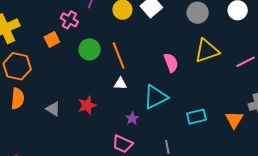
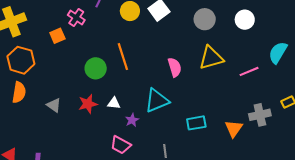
green circle: (90, 49) -> (96, 68), moved
white triangle: (120, 84) -> (114, 103), moved

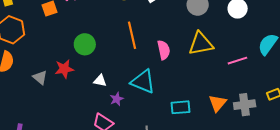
orange line: (123, 57) -> (132, 35), moved
cyan triangle: (157, 100) -> (143, 82), turned 40
red star: (88, 104) -> (64, 69), moved
orange triangle: (234, 129) -> (218, 103), moved

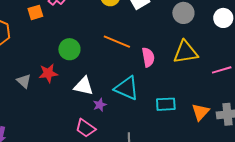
orange line: (132, 35) -> (117, 42), turned -56
white triangle: (100, 81) -> (84, 86), size x1.5
cyan rectangle: (180, 107) -> (166, 104), moved

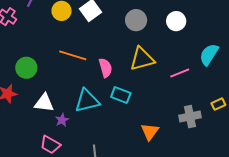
cyan triangle: (127, 88) -> (87, 101), turned -32
cyan rectangle: (166, 104) -> (121, 95), moved, turned 30
orange triangle: (200, 112) -> (150, 132), moved

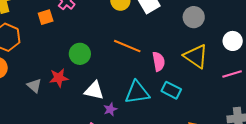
white circle: (176, 21) -> (233, 41), moved
yellow triangle: (142, 59) -> (196, 56), turned 44

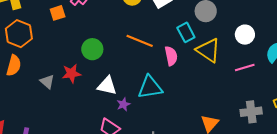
cyan rectangle: (171, 90) -> (186, 32), moved, turned 36

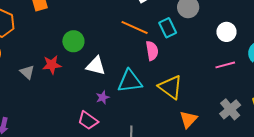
orange line: (140, 41) -> (135, 27), moved
yellow triangle: (208, 50) -> (171, 87), moved
white triangle: (107, 86) -> (96, 66), moved
gray cross: (251, 112) -> (230, 109), turned -35

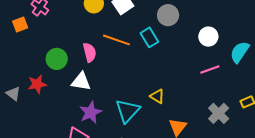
pink semicircle: (152, 51) -> (90, 52), moved
cyan triangle: (130, 81) -> (128, 111), moved, turned -36
yellow triangle: (171, 87) -> (157, 96), size x0.6
purple star: (103, 97) -> (91, 112), size x1.6

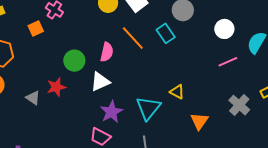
orange line: (116, 40) -> (133, 38), turned 32
pink semicircle: (90, 52) -> (107, 52), turned 30
white triangle: (81, 82) -> (100, 82), turned -30

